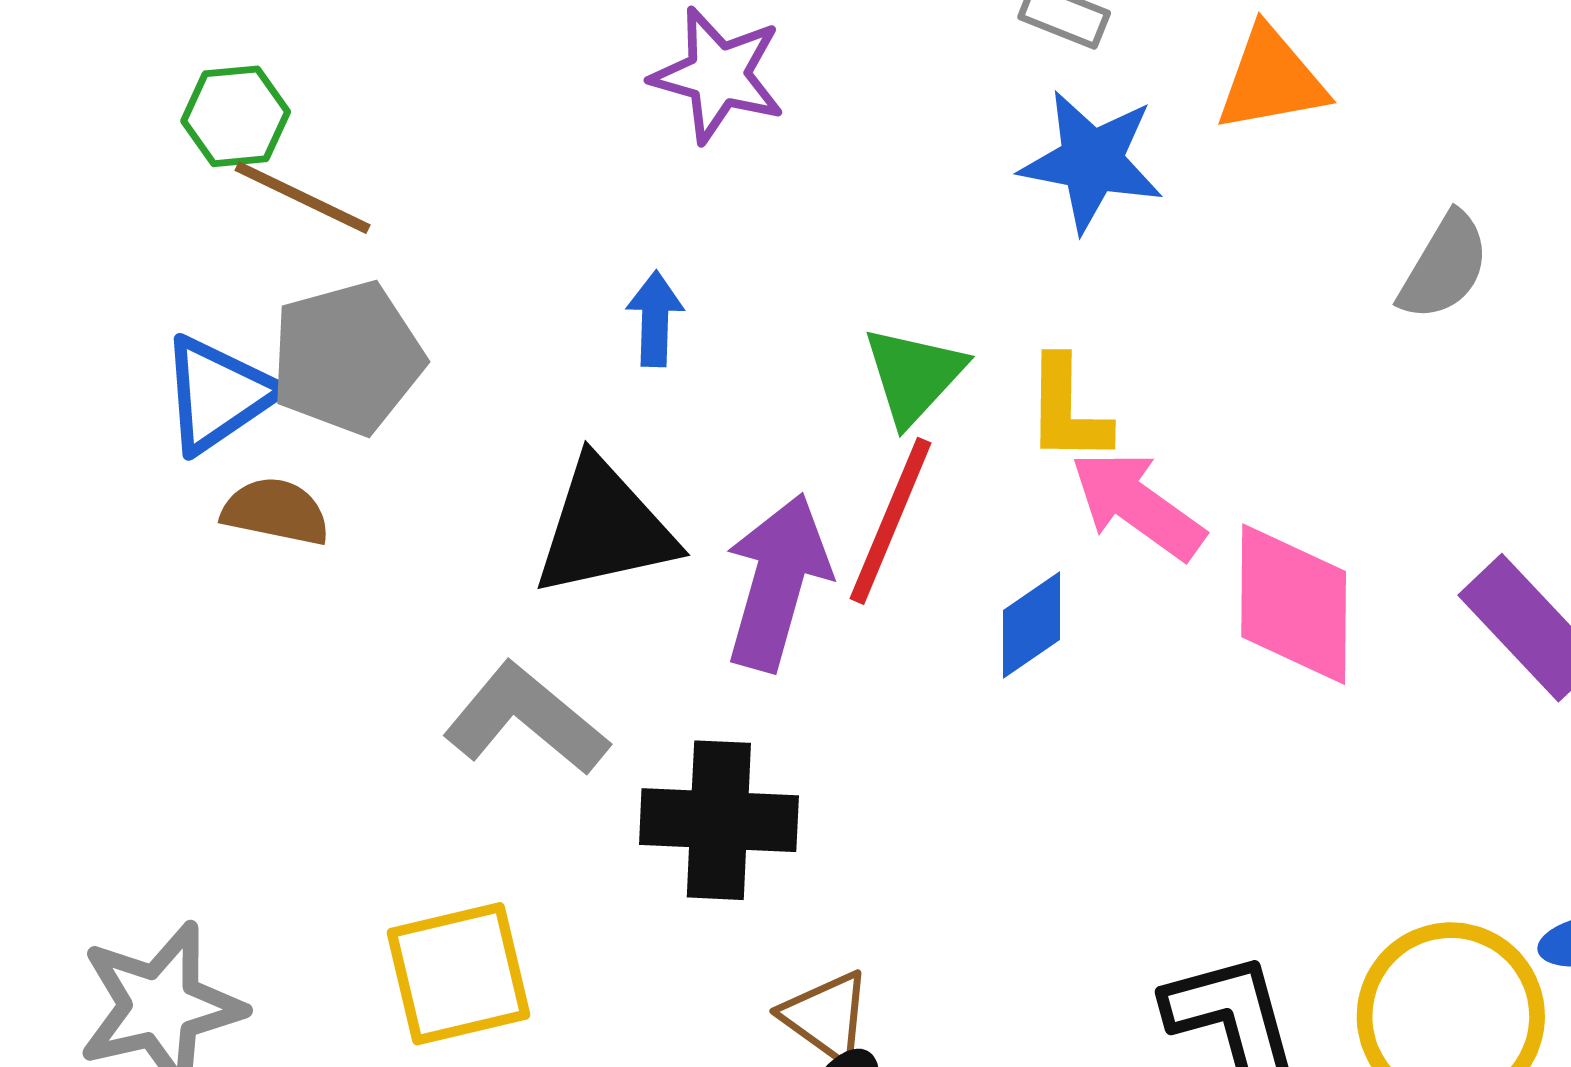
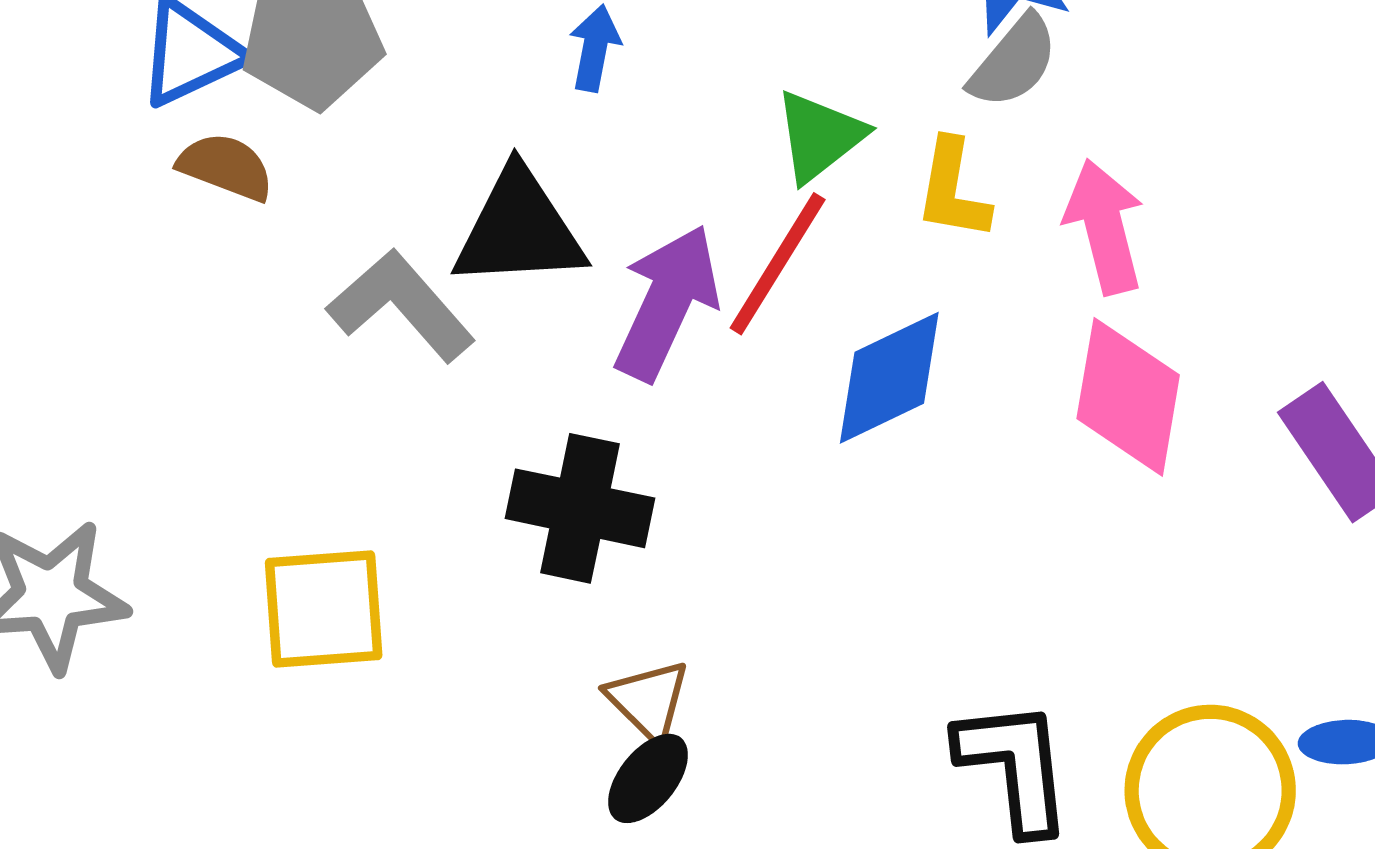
gray semicircle: (1444, 267) -> (1014, 62), moved
pink arrow: (1137, 505) -> (1104, 227), moved, turned 31
blue diamond: (1031, 625) -> (889, 378), size x1.5
gray L-shape: (526, 719) -> (401, 306), moved

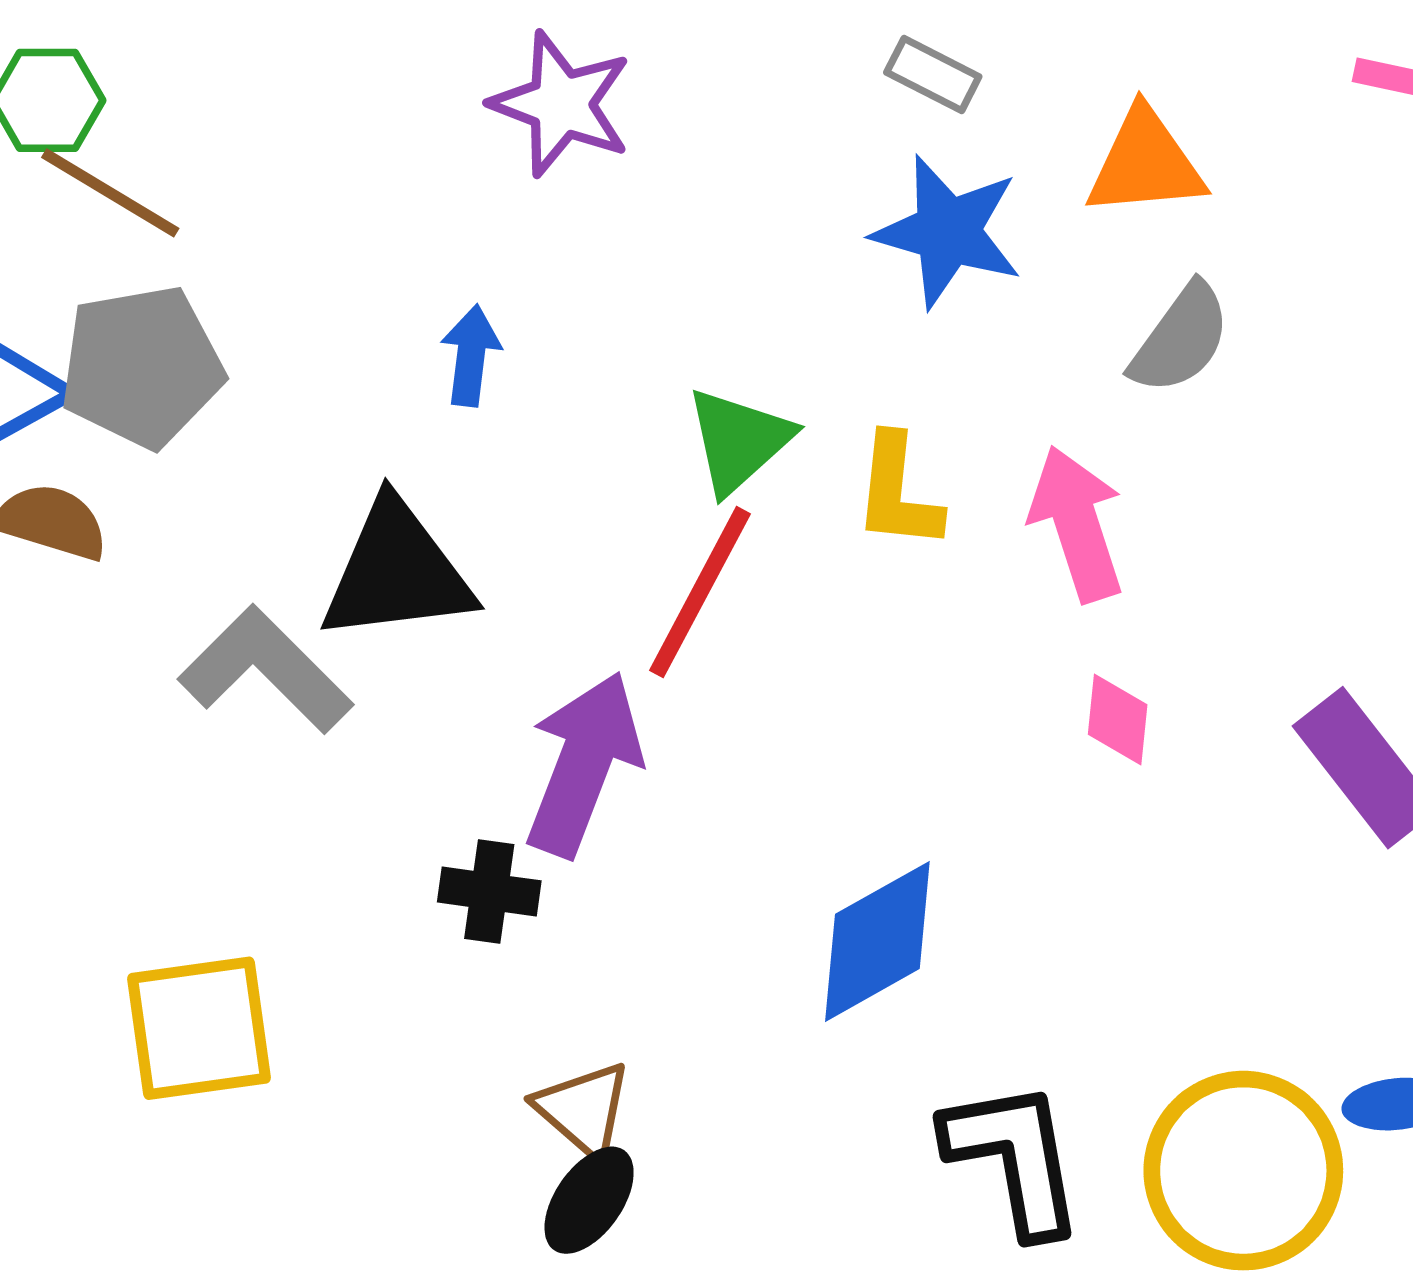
gray semicircle: (1014, 62) -> (1181, 339), moved
purple arrow: (667, 303) -> (583, 764), moved
blue diamond: (889, 378) -> (877, 941), moved
pink diamond: (1128, 397) -> (1118, 720), size x0.5
black cross: (580, 508) -> (489, 891), size x0.6

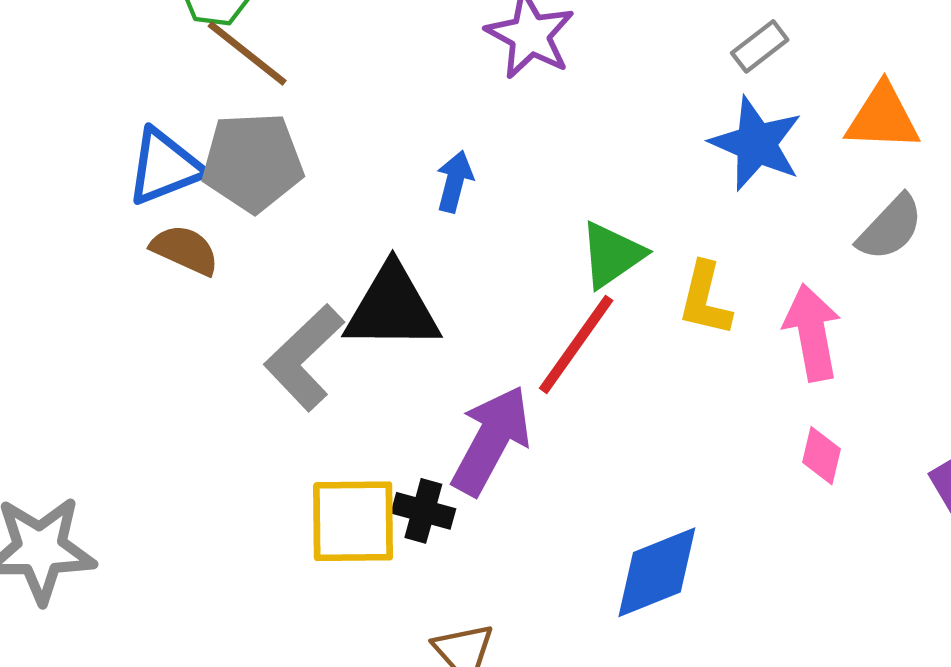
gray rectangle: (933, 75) -> (760, 46), turned -72
gray L-shape: (266, 670) -> (304, 357), turned -96
yellow square: (199, 1028) -> (353, 521), moved

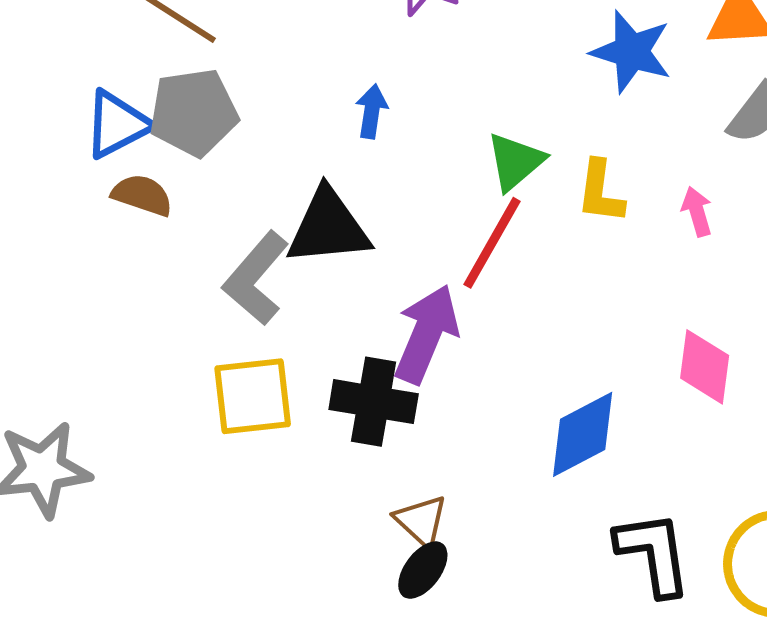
pink arrow: (812, 333) -> (697, 212), size x0.6
pink diamond: (821, 456) -> (705, 367), moved, size x1.5
black cross: (423, 511) -> (374, 402), size x1.6
yellow square: (353, 521) -> (253, 396), moved

